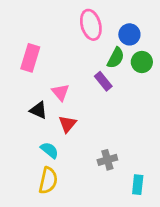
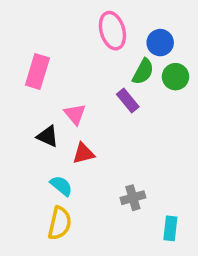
red triangle: (67, 124) -> (83, 153), turned 36

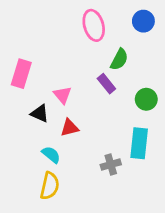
blue circle: (160, 43) -> (143, 21), moved
pink rectangle: (37, 72) -> (21, 74), moved
green circle: (175, 77) -> (146, 99), moved
cyan rectangle: (170, 228) -> (139, 143), moved, size x1.5

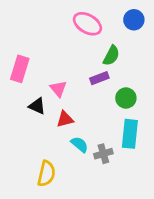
pink ellipse: (94, 25) -> (87, 24), turned -44
purple rectangle: (106, 84) -> (99, 78), turned -72
green circle: (146, 99) -> (126, 98), moved
cyan semicircle: (51, 155) -> (79, 144), moved

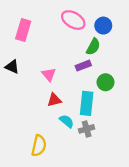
blue circle: (134, 20) -> (103, 26), moved
pink rectangle: (20, 69) -> (23, 30), moved
black triangle: (37, 106) -> (12, 67), moved
cyan rectangle: (130, 134) -> (87, 103), moved

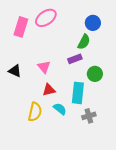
pink ellipse: (73, 20) -> (46, 18), moved, turned -65
black triangle: (12, 67) -> (15, 71), moved
gray cross: (87, 129) -> (89, 116), moved
yellow semicircle: (39, 146) -> (35, 112), moved

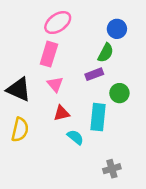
pink rectangle: (21, 27) -> (49, 54), moved
black triangle: (15, 71) -> (19, 89), size x1.5
yellow semicircle: (35, 112) -> (20, 130), moved
gray cross: (89, 116) -> (112, 169), moved

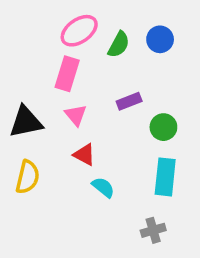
green semicircle: (106, 53) -> (119, 44), moved
black triangle: (19, 89) -> (26, 122), turned -36
red triangle: (62, 113) -> (84, 155), turned 42
cyan rectangle: (98, 117) -> (165, 177), moved

